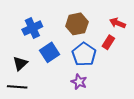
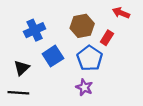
red arrow: (118, 23) -> (121, 13), moved
red rectangle: (108, 42) -> (107, 38), moved

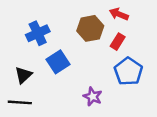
red arrow: (121, 13) -> (119, 14), moved
blue pentagon: (90, 58) -> (128, 71), moved

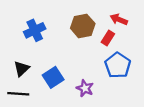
red arrow: (119, 14) -> (119, 19), moved
blue square: (58, 62) -> (53, 77), moved

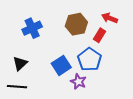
blue pentagon: (118, 65) -> (89, 59), moved
blue square: (53, 77) -> (61, 65), moved

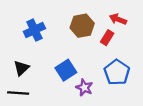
blue pentagon: (89, 59) -> (117, 72), moved

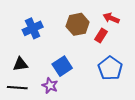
black triangle: (21, 68) -> (20, 64), turned 35
purple star: (84, 88) -> (50, 86), moved

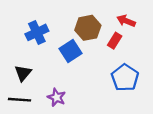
black triangle: (20, 64) -> (23, 73), turned -42
blue square: (62, 66) -> (70, 51), moved

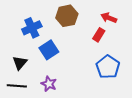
brown hexagon: (88, 28) -> (67, 16), moved
blue square: (70, 51) -> (49, 50), moved

